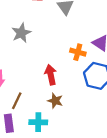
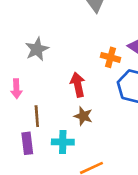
gray star: (21, 33) -> (37, 49), moved
brown line: (17, 101) -> (37, 116), turned -30

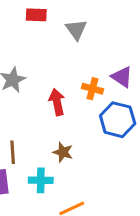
red arrow: (78, 85) -> (57, 102), moved

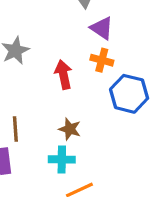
purple triangle: (122, 77) -> (102, 28), moved
cyan cross: (41, 180) -> (62, 159), moved

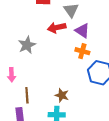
red arrow: (63, 75) -> (57, 28), moved, turned -90

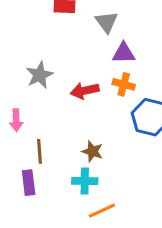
red arrow: (57, 28) -> (85, 91), moved
purple triangle: (82, 31) -> (124, 53), turned -35

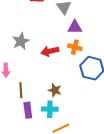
purple rectangle: (29, 183) -> (28, 110), moved

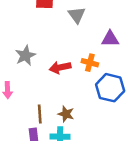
purple triangle: (75, 27) -> (110, 39), moved
brown line: (21, 90) -> (40, 114), moved

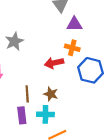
purple triangle: (110, 39) -> (74, 24), moved
red arrow: (60, 67) -> (54, 63), moved

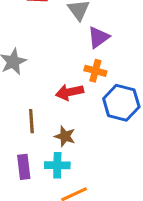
purple triangle: (74, 24) -> (98, 37), turned -35
brown line: (27, 94) -> (31, 121), moved

